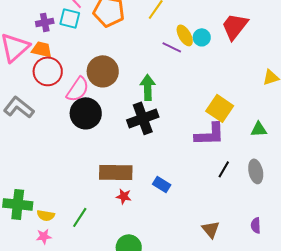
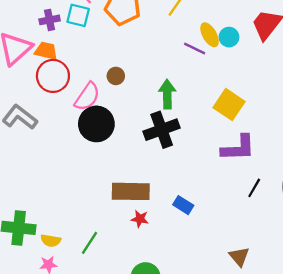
brown circle: (103, 71) -> (116, 76), size x0.5
yellow square: (220, 108) -> (229, 105), moved

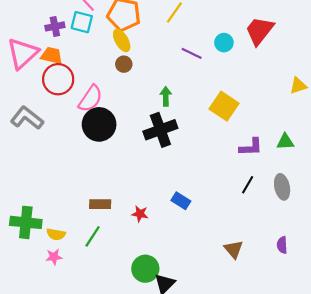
yellow ellipse: (210, 35) -> (122, 40), moved
brown circle: (116, 76) -> (124, 64), moved
green arrow: (167, 94) -> (166, 96), size x0.7
purple L-shape: (238, 148) -> (251, 147), moved, size x0.7
brown rectangle: (131, 191) -> (100, 204), moved, size x0.6

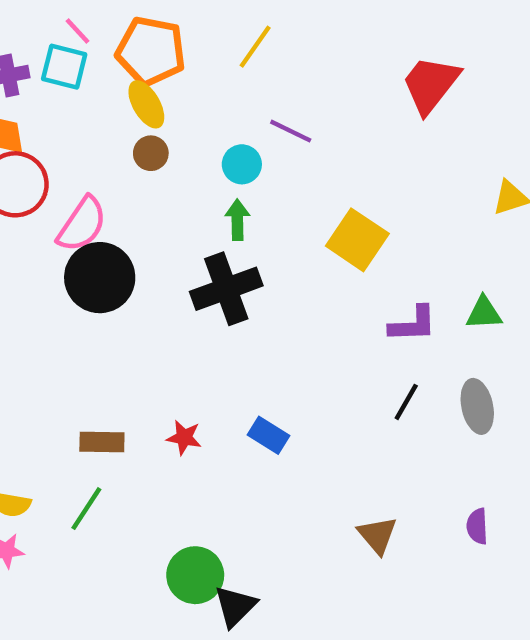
cyan circle: (224, 43) -> (242, 164), moved
red star: (140, 214) -> (184, 437), moved

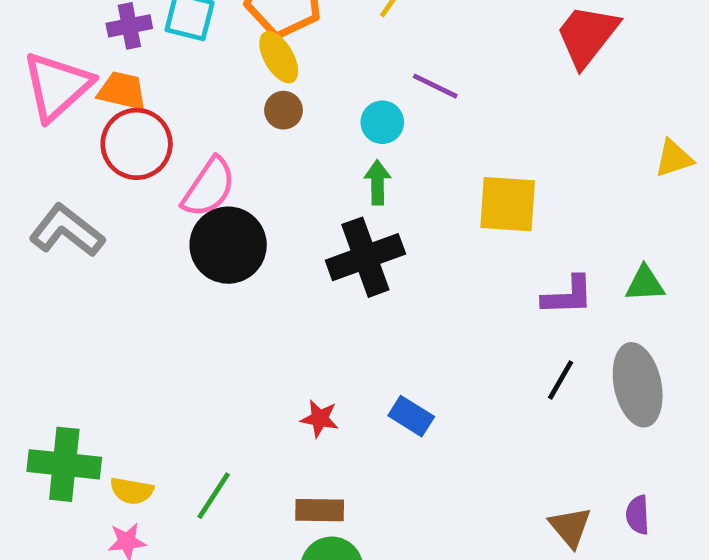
yellow square: (357, 240) -> (508, 204), turned -30
gray ellipse: (477, 406) -> (638, 385), size x1.4
brown rectangle: (102, 442) -> (320, 510), moved
brown triangle: (377, 535) -> (570, 527), moved

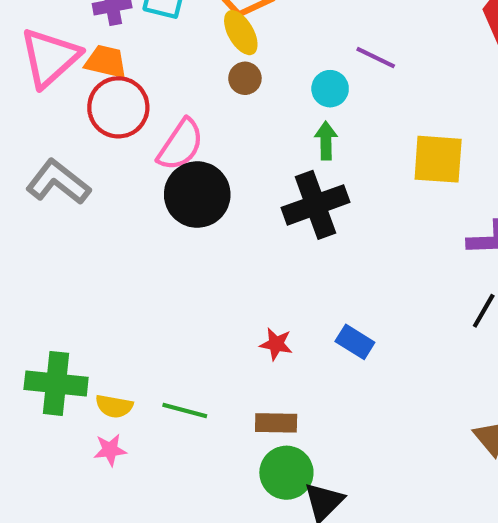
green line: (214, 496) -> (185, 410), turned 72

